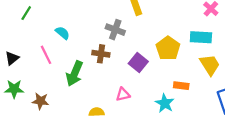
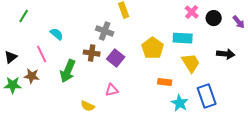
purple square: (138, 63) -> (116, 58), moved
brown star: (40, 101) -> (32, 76), moved
cyan star: (165, 103) -> (180, 103), moved
yellow semicircle: (97, 112) -> (88, 106), turned -152

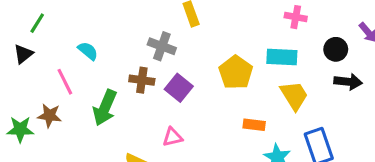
pink cross: (192, 12) -> (296, 17), turned -32
black circle: (214, 18) -> (336, 49), moved
black triangle: (11, 57) -> (23, 54), moved

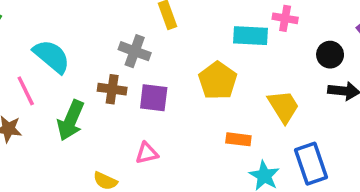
cyan semicircle: (88, 51) -> (52, 56), size x1.6
cyan rectangle: (282, 57) -> (250, 36), moved
purple square: (179, 88) -> (154, 98), turned -32

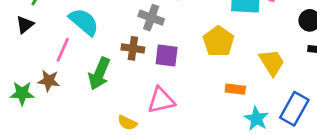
pink line: (26, 91) -> (63, 50), turned 50
pink triangle: (147, 153) -> (161, 100), size x1.5
blue rectangle: (311, 164) -> (294, 109), turned 48

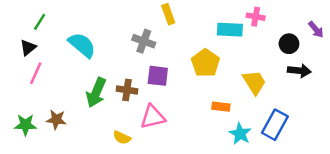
brown cross: (133, 48) -> (127, 90), moved
pink line: (63, 50) -> (36, 73), moved
brown star: (49, 81) -> (56, 120), moved
green star: (22, 93) -> (25, 125), moved

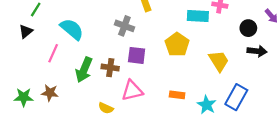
pink line: (36, 73) -> (53, 53), moved
orange rectangle: (221, 107) -> (177, 95), moved

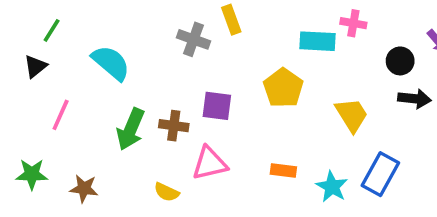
gray cross: (124, 26) -> (194, 39), moved
pink line: (53, 53) -> (61, 115), moved
brown star: (50, 93) -> (84, 189), moved

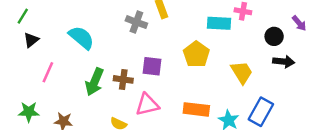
green line: (52, 30) -> (23, 16), moved
orange rectangle: (283, 171) -> (196, 109), size x1.5

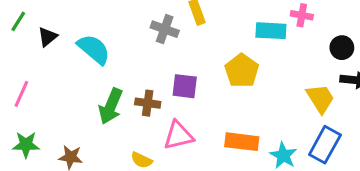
black triangle: (31, 40) -> (48, 37), moved
pink line: (48, 72) -> (21, 94), moved
yellow trapezoid: (242, 72) -> (320, 98), moved

